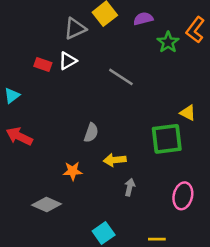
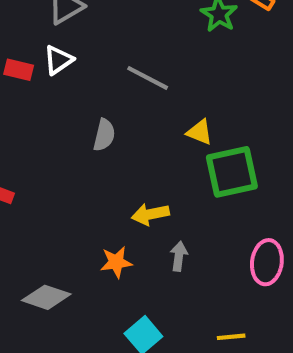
yellow triangle: (188, 113) -> (200, 132), moved
gray semicircle: (91, 133) -> (104, 135), moved
orange star: (73, 171) -> (116, 262), moved

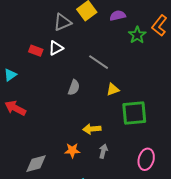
yellow triangle: (200, 132) -> (113, 89), moved, turned -48
gray diamond: (46, 297) -> (36, 164), turned -40

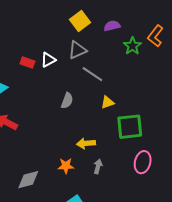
gray triangle: (62, 22) -> (77, 50), moved
pink ellipse: (146, 159) -> (143, 162), moved

